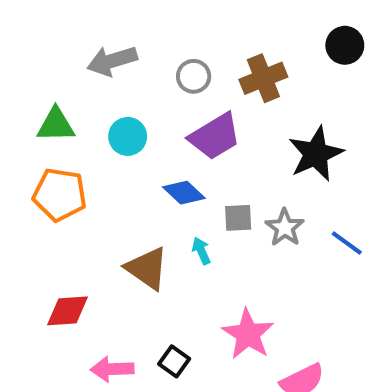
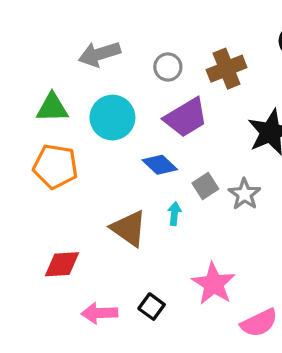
cyan circle: (128, 136) -> (112, 118), size x1.4
gray square: (238, 218) -> (205, 186), turned -30
cyan arrow: (201, 251) -> (174, 214), turned 30

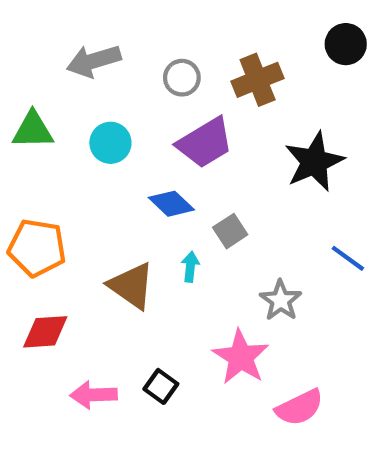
cyan circle: (112, 118) -> (110, 143), size x0.7
orange pentagon: (55, 166) -> (37, 248), moved
gray star: (244, 194) -> (281, 300), moved

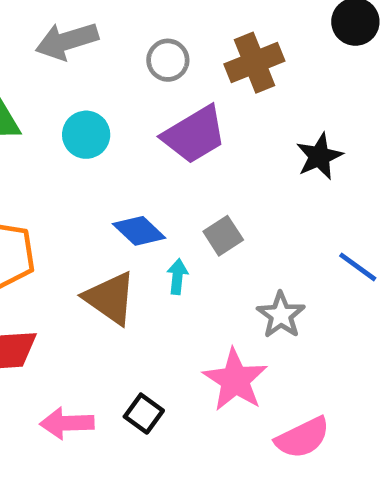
black star: (314, 162) -> (319, 156), size x0.7
blue diamond: (171, 204) -> (139, 231), moved

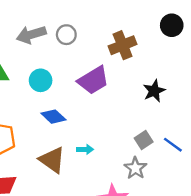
gray circle: (168, 60) -> (66, 35), moved
blue diamond: (139, 231) -> (53, 117), moved
gray square: (223, 236) -> (144, 140), moved
cyan arrow: (177, 277) -> (85, 149), turned 84

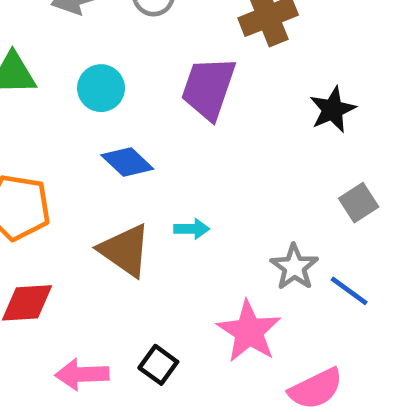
purple trapezoid: (93, 80) -> (208, 88), turned 140
gray square: (144, 140) -> (359, 203), moved
blue line: (173, 145) -> (349, 291), moved

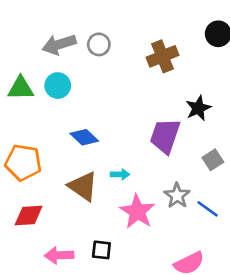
cyan circle: (101, 88) -> (58, 86), moved
purple trapezoid: (208, 88) -> (165, 136), moved
pink star: (249, 331) -> (137, 212), moved
black square: (158, 365) -> (101, 250), turned -30

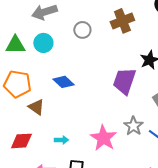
gray circle: (99, 44) -> (82, 30), moved
orange pentagon: (23, 162) -> (17, 84), moved
cyan arrow: (120, 174) -> (61, 140), moved
brown triangle: (83, 186) -> (36, 107), moved, size x0.7

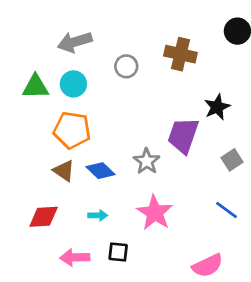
brown cross: (122, 21) -> (180, 54), turned 35
blue diamond: (63, 82) -> (101, 171), moved
orange pentagon: (17, 84) -> (72, 130), moved
gray star: (133, 126) -> (147, 161), moved

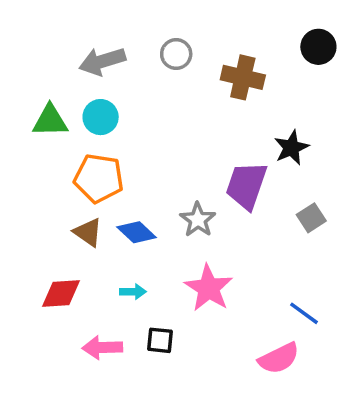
gray circle: (126, 66) -> (176, 54), moved
blue line: (227, 210) -> (304, 313), moved

